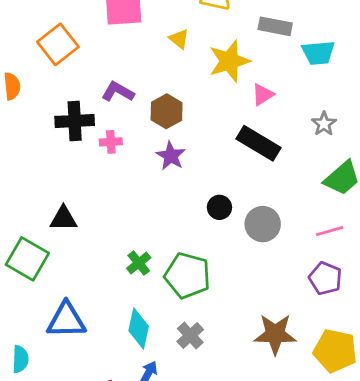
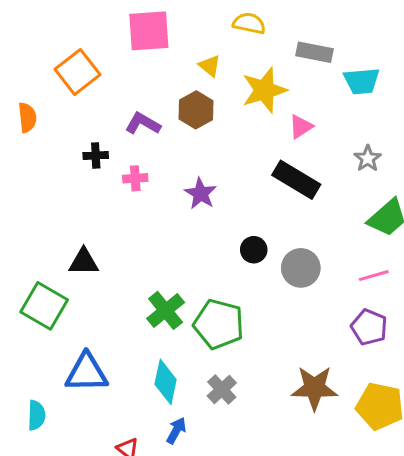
brown hexagon: (167, 111) -> (196, 110), moved
black cross: (75, 121) -> (96, 155), size x0.6
green cross: (139, 263) -> (166, 310), size x1.4

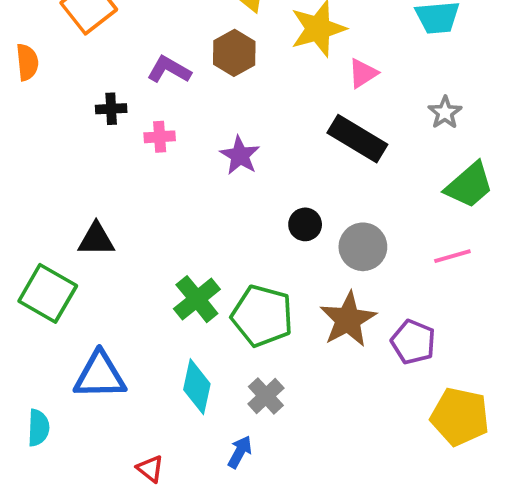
purple pentagon: (369, 327) -> (413, 342), moved
brown star: (314, 388) -> (348, 320), moved, turned -30
blue arrow: (176, 430) -> (240, 452), moved

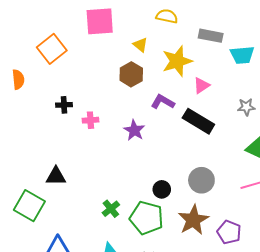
purple L-shape: (169, 70) -> (163, 102), moved
gray star: (445, 113) -> (246, 107), turned 30
black circle: (305, 224) -> (162, 189), moved
green cross: (197, 299) -> (111, 209), size x0.7

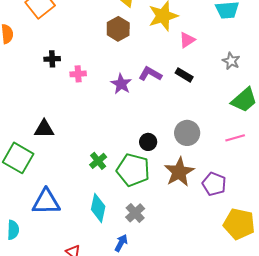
purple L-shape: (163, 102) -> (150, 74), moved
gray star: (246, 107) -> (231, 61), turned 30
black rectangle: (198, 121) -> (184, 75), size x0.6

